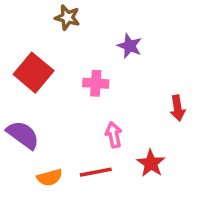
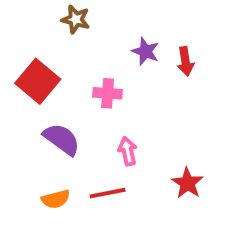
red arrow: (178, 108) -> (185, 61), moved
purple semicircle: (23, 135) -> (62, 139), moved
red star: (151, 163) -> (187, 183), moved

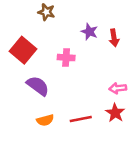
pink arrow: (128, 151) -> (118, 88), moved, turned -84
red line: (108, 193) -> (81, 119), moved
orange semicircle: (56, 199) -> (45, 120), moved

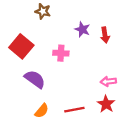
orange semicircle: (45, 120) -> (42, 111), turned -35

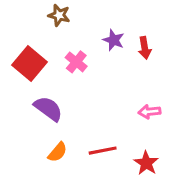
pink cross: (61, 53) -> (76, 62), moved, turned 35
red star: (106, 104) -> (146, 163), moved

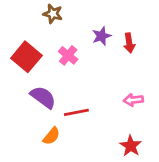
purple star: (114, 40) -> (101, 36), turned 30
red line: (103, 151) -> (76, 112), moved

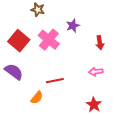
red arrow: (129, 43) -> (100, 43), moved
pink cross: (68, 55) -> (49, 40), size x1.5
purple semicircle: (43, 97) -> (14, 72), moved

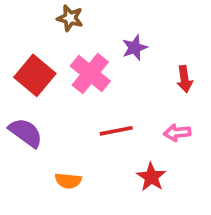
red line: (55, 81) -> (116, 131), moved
orange semicircle: (37, 98) -> (68, 181), turned 56
red star: (94, 105) -> (151, 177), moved

